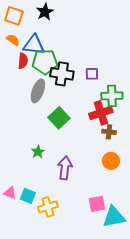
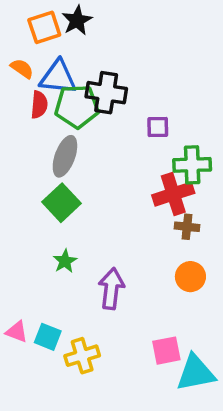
orange square: (14, 16) -> (44, 27), moved, turned -36
black cross: (62, 74) -> (106, 93), moved
green square: (59, 118) -> (62, 203), moved

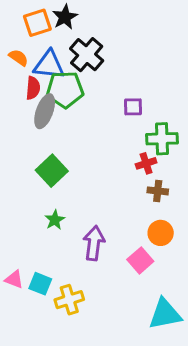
black cross: (106, 93) -> (87, 55), moved, turned 32
gray ellipse: (65, 156) -> (45, 111), moved
red cross: (173, 194) -> (146, 163), size x0.6
pink square: (166, 351) -> (140, 260), moved, turned -30

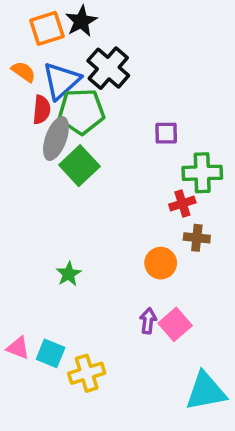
blue triangle: (49, 65) -> (61, 81), turned -48
green square: (52, 171) -> (79, 166), moved
orange circle: (161, 233) -> (161, 263), moved
purple arrow: (94, 243) -> (148, 321), moved, size x0.6

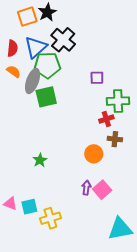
orange semicircle: (23, 72) -> (14, 71), moved
red semicircle: (42, 110) -> (12, 48), moved
green square: (79, 166) -> (46, 97), turned 30
cyan square: (51, 353) -> (29, 207), turned -35

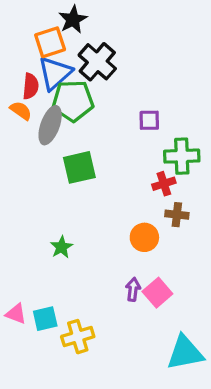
orange square: (27, 17) -> (50, 42), moved
red semicircle: (12, 48) -> (31, 86), moved
green square: (46, 97) -> (79, 167), moved

